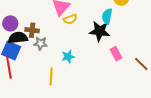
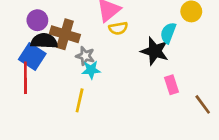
brown cross: (32, 30) -> (65, 34), size x1.5
gray star: (41, 43) -> (85, 56), moved
cyan star: (68, 57) -> (91, 70), moved

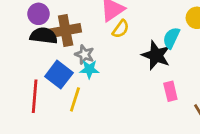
yellow semicircle: (118, 28) -> (121, 29), turned -48
brown cross: (65, 34) -> (66, 31), turned -32
blue square: (32, 56) -> (59, 75), moved
red line: (25, 78) -> (35, 96), moved

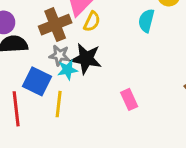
brown cross: (66, 31) -> (55, 25), moved
black star: (156, 55) -> (86, 59), moved
pink rectangle: (170, 91) -> (129, 99), moved

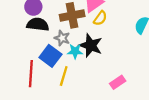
gray star: (59, 55) -> (62, 38), moved
pink rectangle: (129, 99) -> (118, 82), turned 70

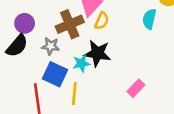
black semicircle: (38, 24) -> (17, 46), moved, turned 135
gray star: (62, 38) -> (51, 46), moved

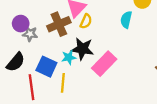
black semicircle: (17, 46) -> (16, 62), moved
gray star: (51, 46) -> (30, 34), moved
pink rectangle: (136, 88) -> (104, 64), moved, size x1.6

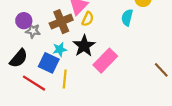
black star: (82, 49) -> (84, 46), turned 30
cyan star: (69, 57) -> (60, 49), moved
red line: (32, 87) -> (34, 83), turned -50

